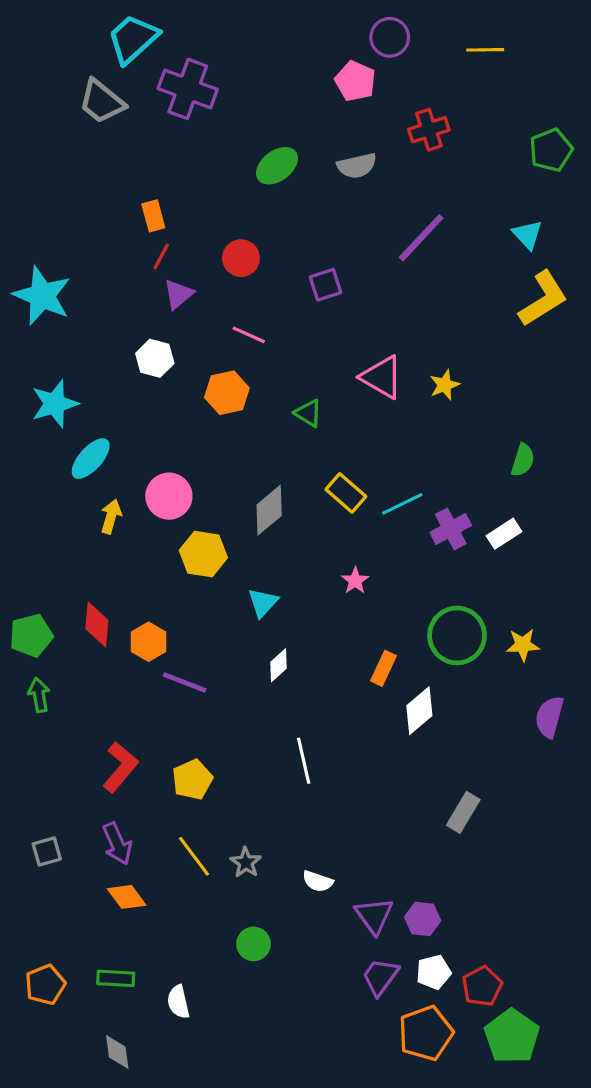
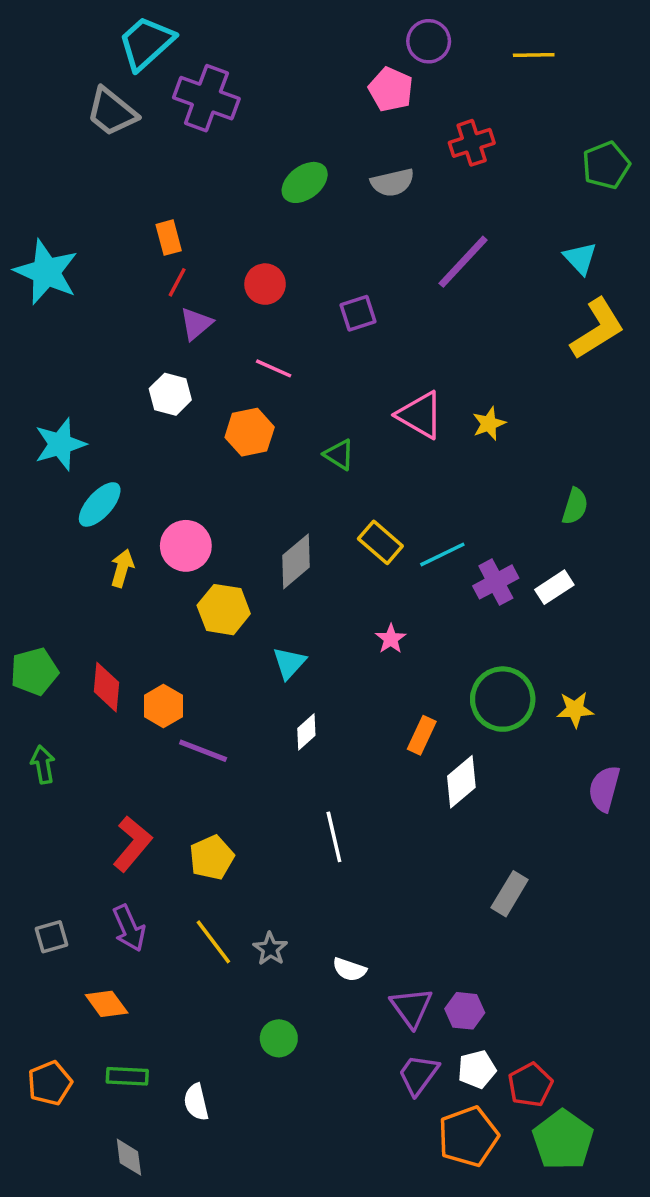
cyan star: (42, 296) -> (46, 272), moved
green pentagon: (31, 635) -> (34, 672), moved
orange diamond: (127, 897) -> (107, 1004), moved

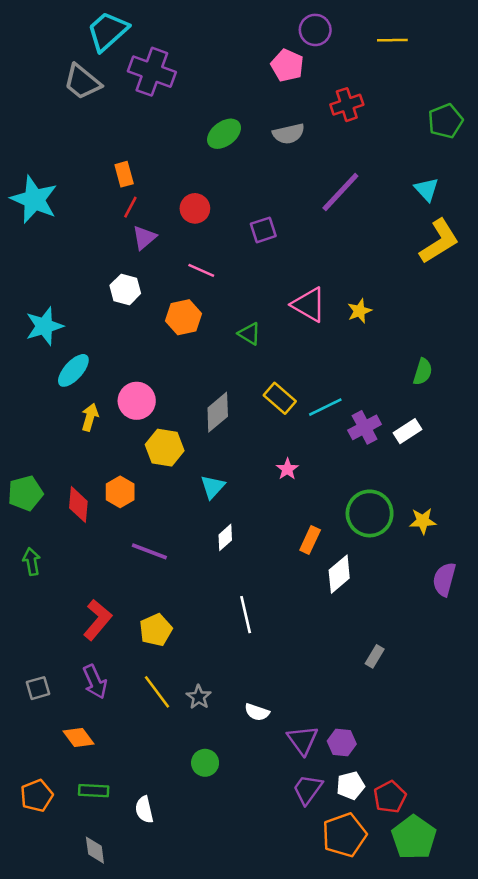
orange hexagon: (163, 706) -> (120, 492), moved
gray rectangle: (510, 894) -> (375, 656), size x0.7

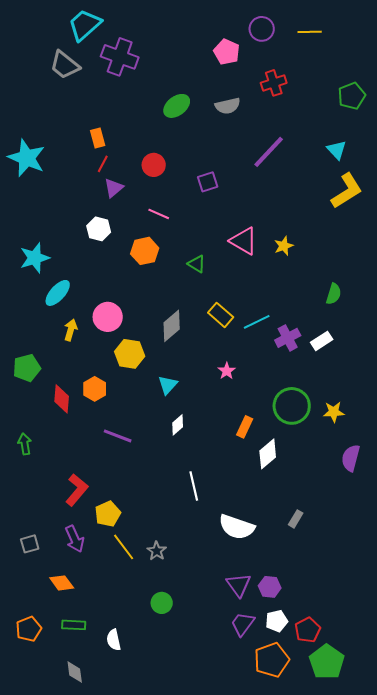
purple circle: (315, 30) -> (262, 29), moved
green pentagon: (25, 493) -> (27, 368), moved
yellow pentagon: (156, 630) -> (108, 514), moved
white semicircle: (257, 712) -> (237, 527), moved, size x1.8

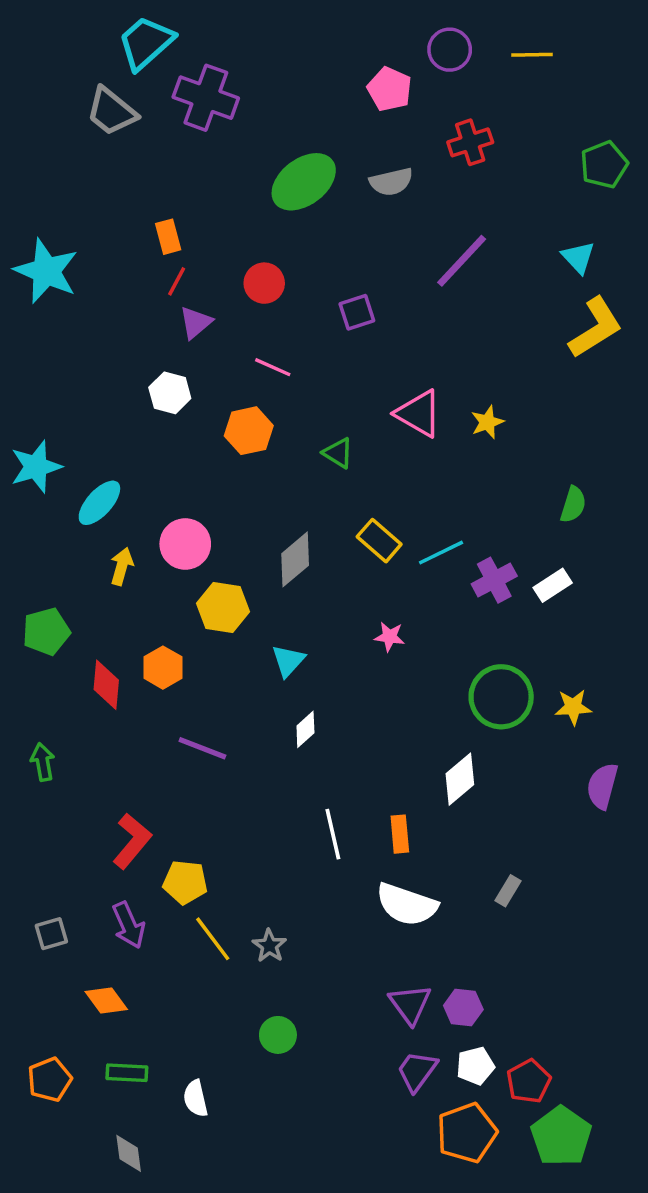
green ellipse: (177, 106) -> (304, 182), size x1.4
cyan star: (35, 258) -> (36, 467), moved
pink star: (227, 371) -> (390, 637), turned -30
orange rectangle: (245, 427) -> (400, 834), moved, turned -30
yellow pentagon: (108, 514) -> (185, 882), turned 30

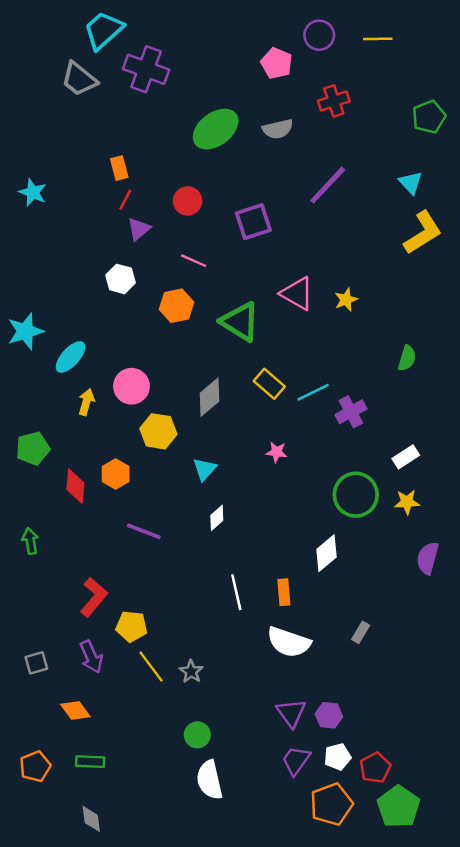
cyan star: (46, 271) -> (33, 192), size x0.6
purple square: (357, 312) -> (253, 222), size x1.4
green triangle: (338, 453) -> (240, 322), size x1.8
white rectangle: (553, 585) -> (406, 457), moved
white semicircle: (196, 1098) -> (209, 780), moved, size x1.5

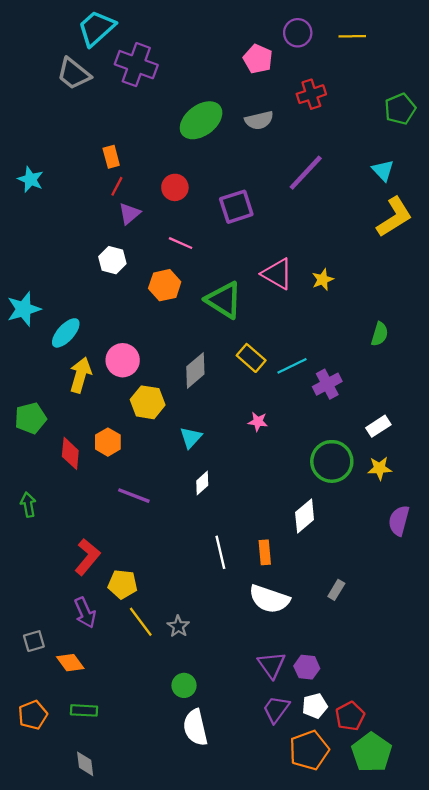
yellow arrow: (86, 402) -> (81, 375), size x1.4
gray square: (36, 663) -> (34, 641), moved

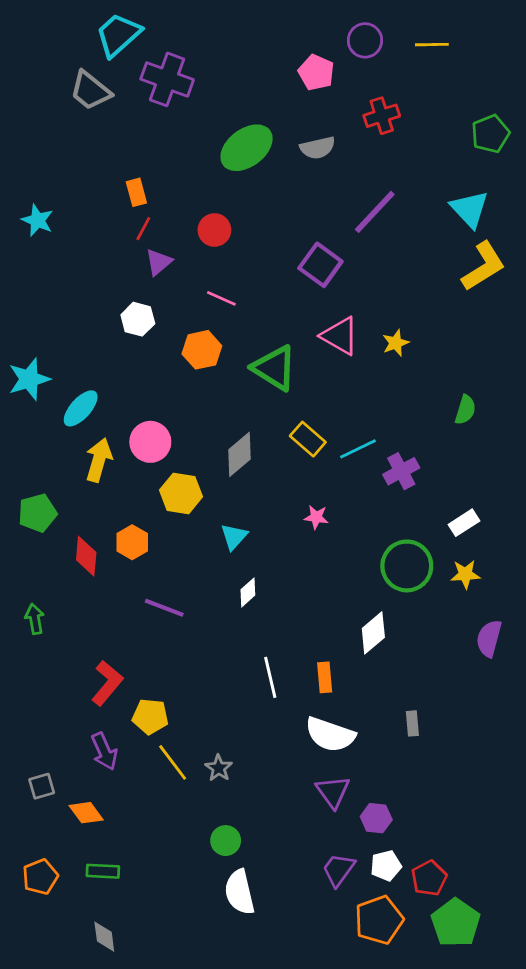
cyan triangle: (383, 170) -> (470, 209), size x1.4
purple square: (236, 207) -> (320, 265), moved, turned -36
gray rectangle: (336, 590) -> (412, 723), turned -36
purple triangle: (272, 665) -> (333, 792), moved

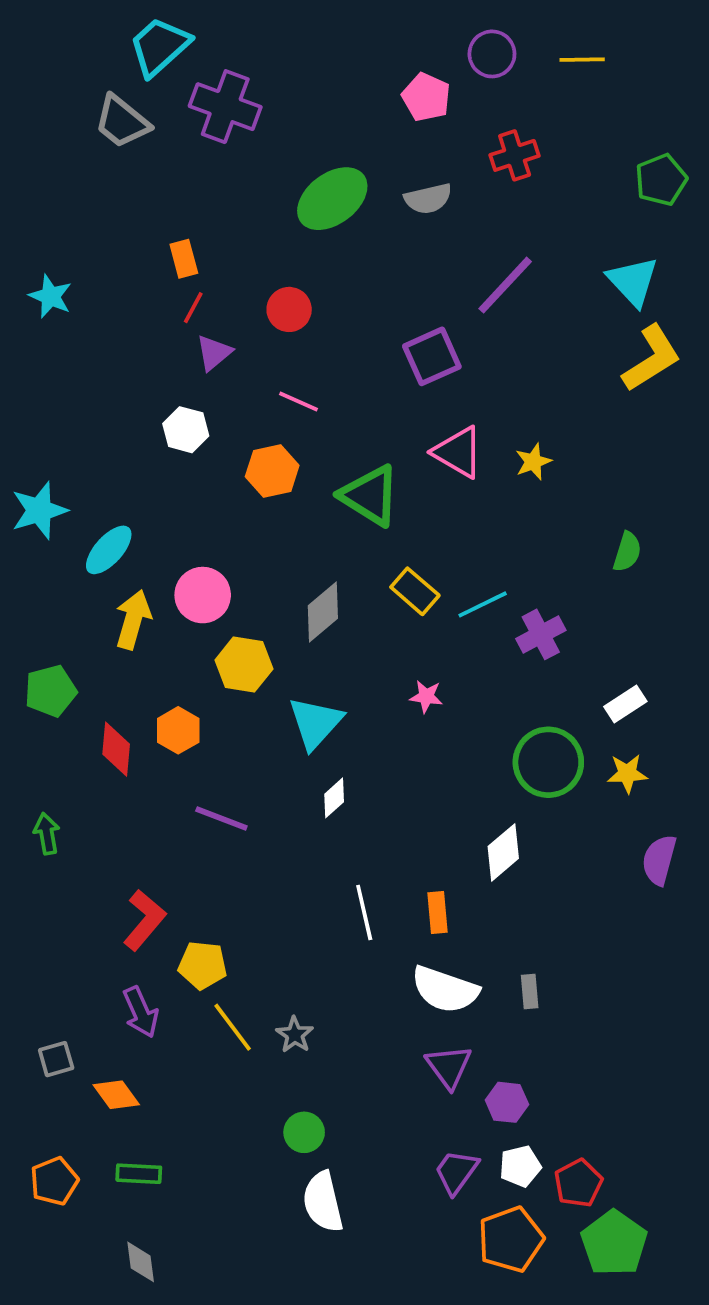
purple square: (320, 265) -> (432, 356), turned 30
cyan triangle: (234, 537) -> (315, 723), size x1.5
gray rectangle: (412, 723) -> (530, 991), moved

